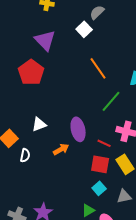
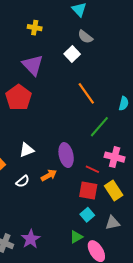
gray semicircle: (97, 12) -> (85, 37), turned -98
white semicircle: (25, 155) -> (23, 181), moved, turned 40

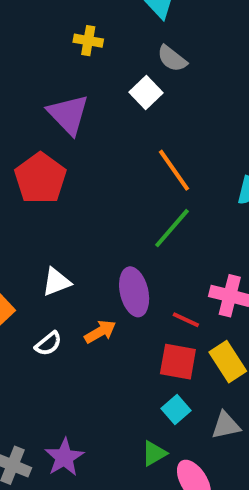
yellow cross: (35, 28) -> (88, 41), moved
green line: (99, 127) -> (172, 228), moved

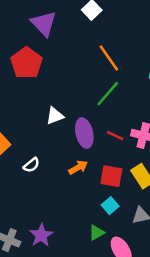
white triangle: (56, 282) -> (55, 116), moved
red line: (186, 320) -> (115, 135), moved
orange arrow: (100, 332) -> (78, 167), moved

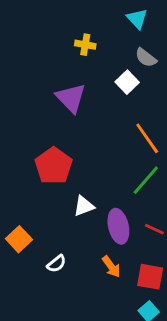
red pentagon: (26, 63) -> (54, 166), moved
orange arrow: (78, 167) -> (111, 267), turned 84

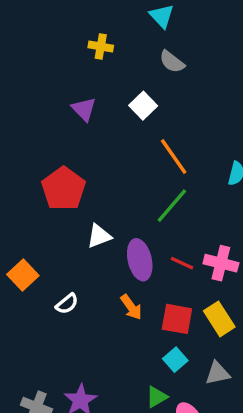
white square: (127, 82) -> (143, 106), moved
purple triangle: (71, 98) -> (84, 109), size x0.7

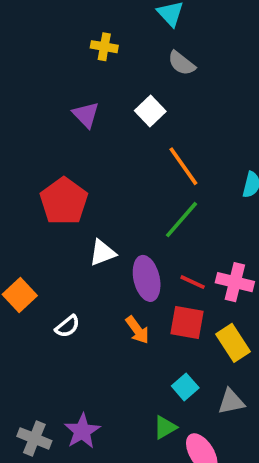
red square: (177, 319) -> (187, 323), moved

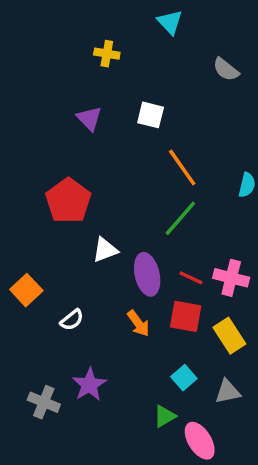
gray semicircle: (182, 63) -> (226, 69), moved
white square: (150, 111) -> (151, 115), turned -32
purple star: (82, 431) -> (89, 385), moved
gray cross: (34, 438) -> (44, 402), moved

